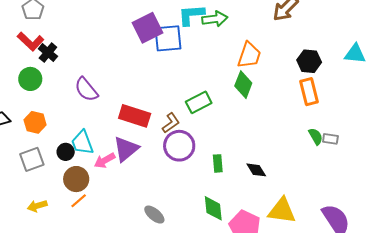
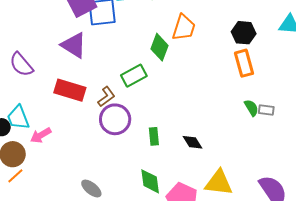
green diamond: (243, 85) -> (159, 47), moved
purple triangle: (126, 149) -> (74, 45), moved, turned -48

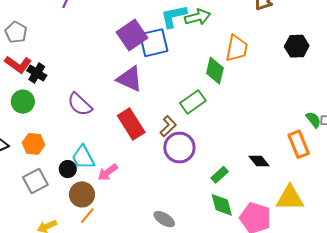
orange rectangle: (244, 63) -> (299, 144), moved
red rectangle: (70, 90) -> (131, 124), turned 48
green rectangle: (154, 136) -> (220, 175), moved, turned 60

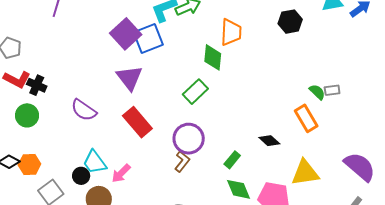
purple triangle: (130, 79) -> (129, 78), turned 36
brown L-shape: (168, 126) -> (182, 161), moved
orange hexagon: (34, 144) -> (29, 164), moved

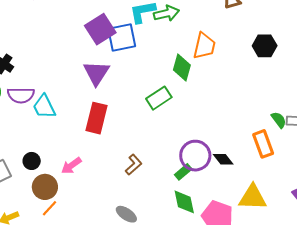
purple semicircle: (84, 110) -> (21, 95), moved, turned -44
red rectangle: (137, 122) -> (96, 118), turned 44
purple circle: (189, 139) -> (195, 156), moved
cyan trapezoid: (95, 162) -> (44, 107), moved

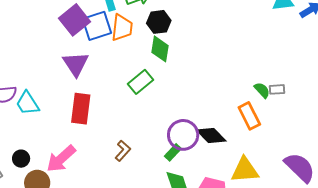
orange trapezoid: (204, 46) -> (122, 28), moved
black hexagon: (265, 46) -> (159, 22), moved
black diamond: (223, 159) -> (211, 136), size x1.4
pink arrow: (71, 166) -> (61, 159), size x1.5

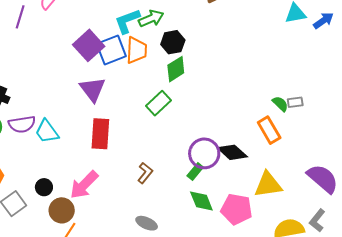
green diamond: (160, 49) -> (176, 69), turned 52

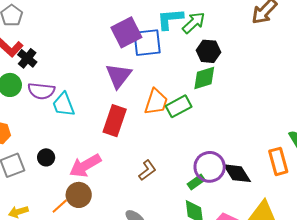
green arrow: (151, 18) -> (194, 23), turned -35
orange trapezoid: (137, 50) -> (156, 102), moved
brown circle: (62, 210) -> (79, 195), moved

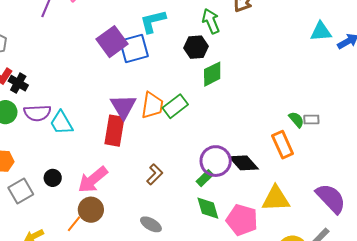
green arrow: (194, 23) -> (211, 21), moved, turned -60
purple triangle: (119, 76) -> (123, 107), moved
green diamond: (204, 78) -> (212, 74), moved

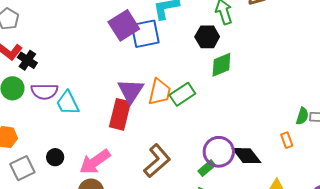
green semicircle: (296, 120) -> (302, 116), turned 54
orange rectangle: (283, 145) -> (287, 140), size x0.6
brown L-shape: (155, 174) -> (157, 161), size x1.6

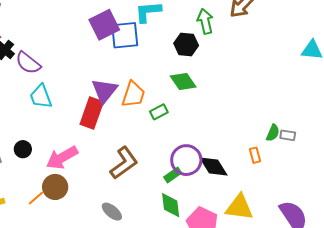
green diamond: (221, 65) -> (183, 81), moved, turned 72
purple semicircle: (44, 91) -> (28, 63), moved, turned 32
green rectangle: (182, 94) -> (159, 112), moved, size x0.7

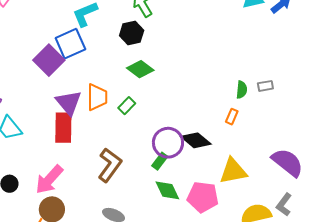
purple square: (104, 25) -> (49, 60), moved
gray rectangle: (288, 135) -> (265, 86), moved
orange rectangle: (255, 155) -> (232, 117), turned 56

